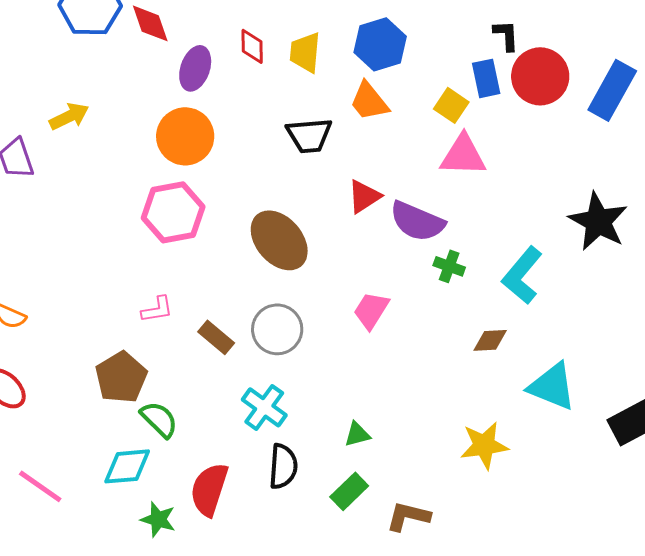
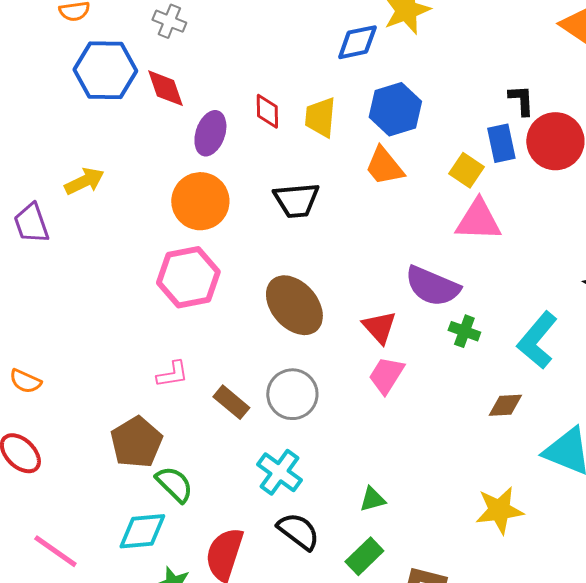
black trapezoid: (309, 135) -> (296, 200), moved
red triangle: (364, 196) -> (379, 327), moved, turned -39
black semicircle: (283, 466) -> (298, 531), turned -57

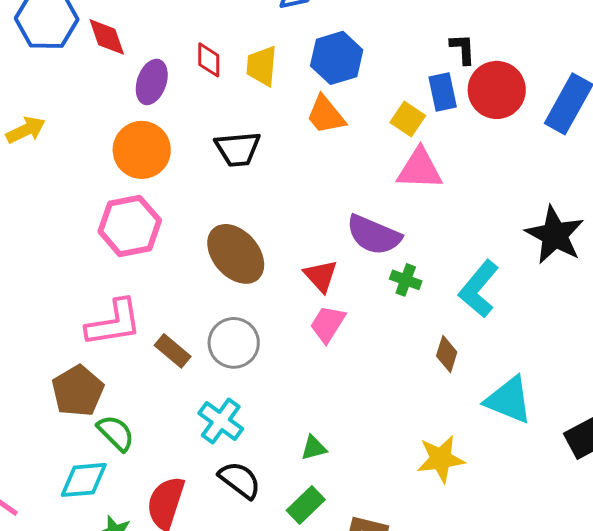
pink L-shape: (172, 374) -> (114, 323), size x1.8
brown diamond: (505, 405) -> (447, 354), turned -69

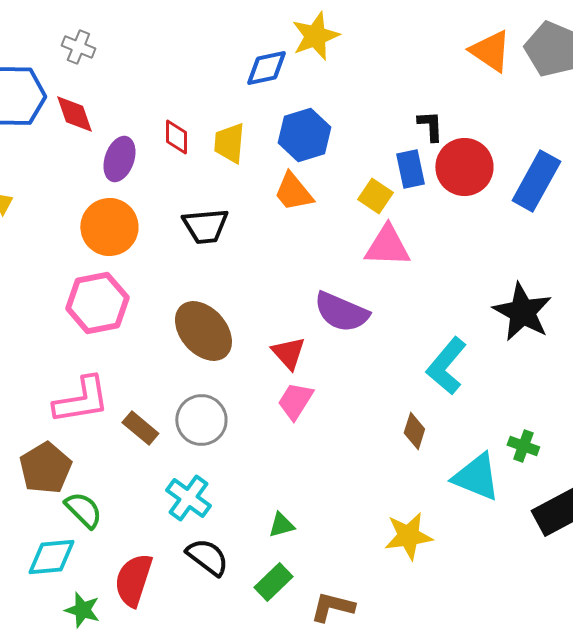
green cross: (406, 280) -> (523, 446), moved

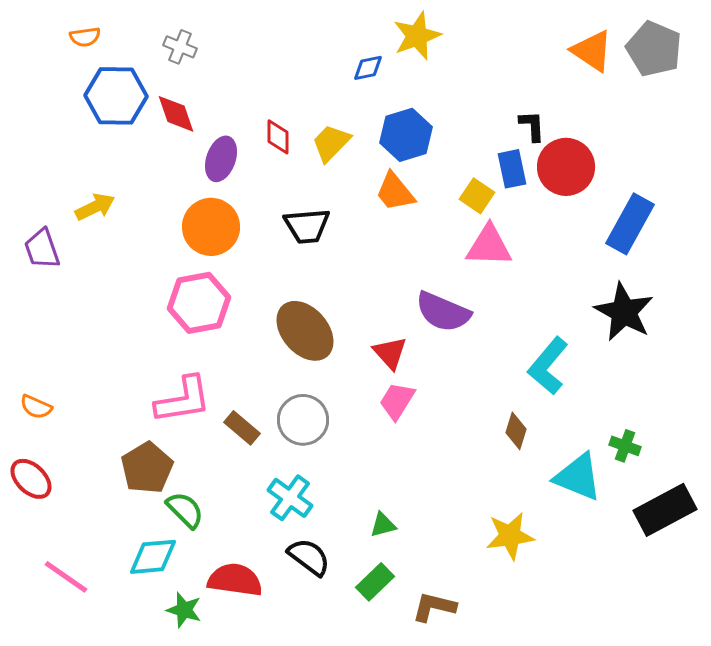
blue diamond: (266, 68) -> (368, 68), size x0.7
yellow trapezoid: (229, 143) -> (331, 143), turned 39
blue rectangle: (536, 181) -> (630, 224), moved
red semicircle: (133, 580) -> (235, 580), turned 80

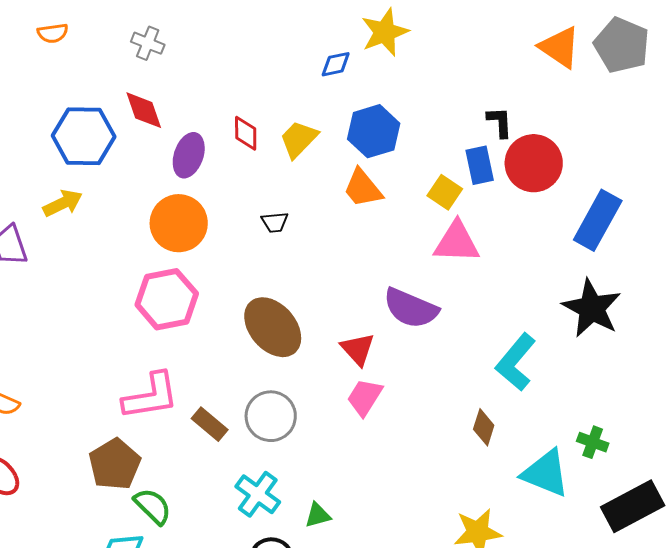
blue hexagon: (116, 96) -> (84, 136), moved
black trapezoid: (307, 226) -> (275, 222), size x0.6
green triangle: (383, 525) -> (318, 515), moved

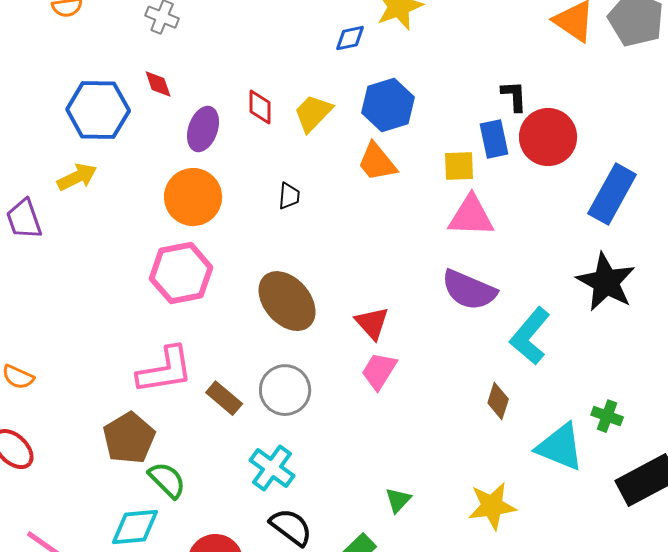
red diamond: (144, 110) -> (158, 84), size x0.7
yellow square: (445, 192) -> (459, 166), turned -36
black trapezoid: (275, 222) -> (289, 196), turned -80
purple semicircle: (411, 308) -> (469, 290), moved
green triangle: (318, 515) -> (398, 500), moved, turned -32

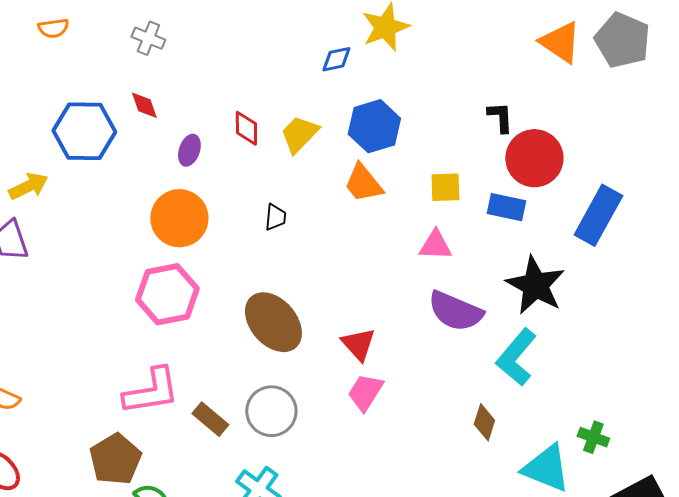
purple ellipse: (203, 129) -> (189, 150), size x0.7
blue rectangle: (494, 139) -> (506, 207), moved, turned -66
yellow arrow: (77, 177) -> (28, 186), moved
pink triangle: (471, 216) -> (435, 245), moved, size x0.7
black star: (606, 282) -> (535, 285), moved

